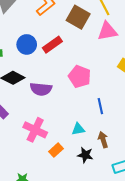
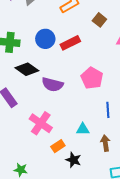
brown square: (78, 17) -> (99, 20), size x0.6
black star: (85, 155) -> (73, 160), moved

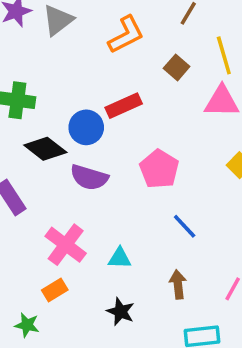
blue circle: (45, 39) -> (86, 127), moved
blue line: (108, 110) -> (185, 226), turned -42
cyan triangle: (83, 129) -> (120, 258), moved
orange rectangle: (58, 146) -> (55, 290), moved

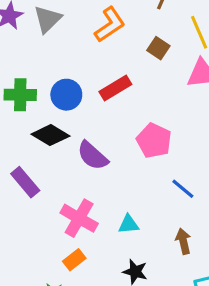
blue circle: (86, 127) -> (66, 95), moved
purple semicircle: (89, 177) -> (93, 156), turned 32

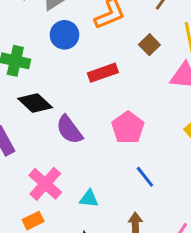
blue circle: (66, 95) -> (64, 35), moved

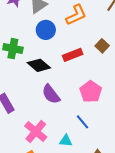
brown square: (149, 45) -> (102, 46), moved
black diamond: (35, 103) -> (39, 65), moved
blue line: (145, 177) -> (82, 122), moved

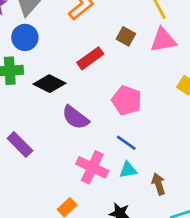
blue circle: (46, 30) -> (25, 37), moved
pink cross: (36, 131) -> (92, 167), moved
cyan triangle: (66, 141) -> (128, 170), moved

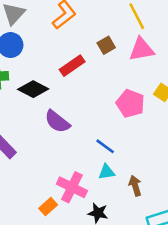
brown square: (126, 36) -> (106, 45), turned 30
pink pentagon: (127, 100) -> (130, 104), moved
pink cross: (92, 167) -> (72, 187), moved

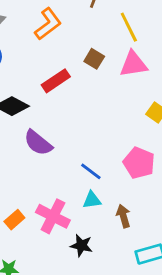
brown square: (106, 45) -> (94, 59), turned -30
pink pentagon: (130, 104) -> (139, 163), moved
orange rectangle: (48, 207) -> (14, 220), moved

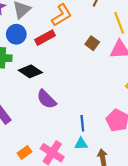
red rectangle: (56, 81) -> (45, 38), moved
blue line: (91, 171) -> (82, 123), turned 42

